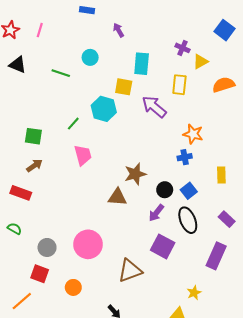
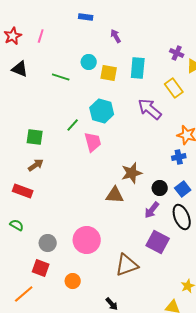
yellow rectangle: (179, 85) -> (174, 88), turned -42
yellow square: (124, 87) -> (109, 73), moved
pink trapezoid: (83, 155) -> (93, 142), moved

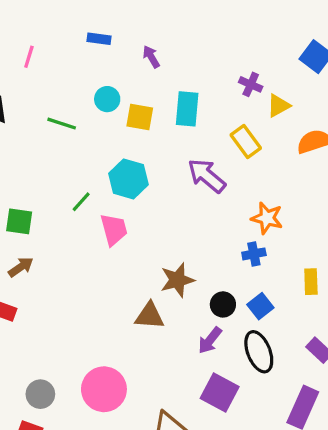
blue rectangle: (86, 17) -> (99, 39), moved

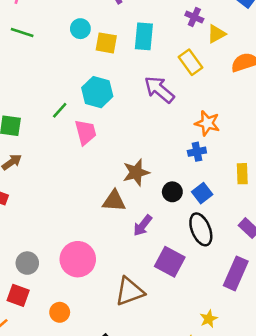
green line: (62, 124) -> (22, 33), moved
purple arrow: (210, 340) -> (143, 226), moved

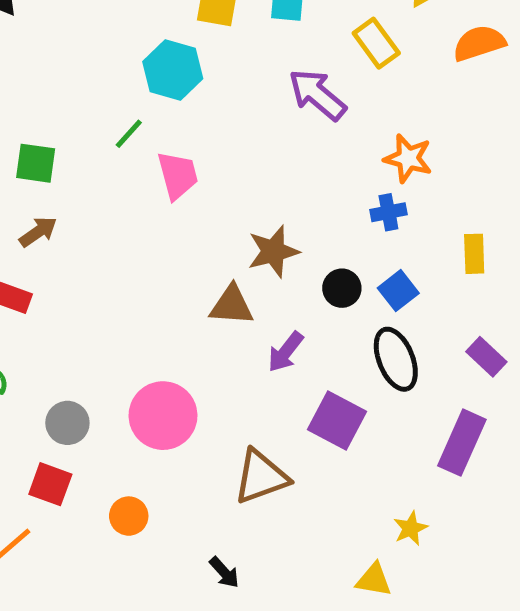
cyan hexagon: (97, 92) -> (173, 70), moved

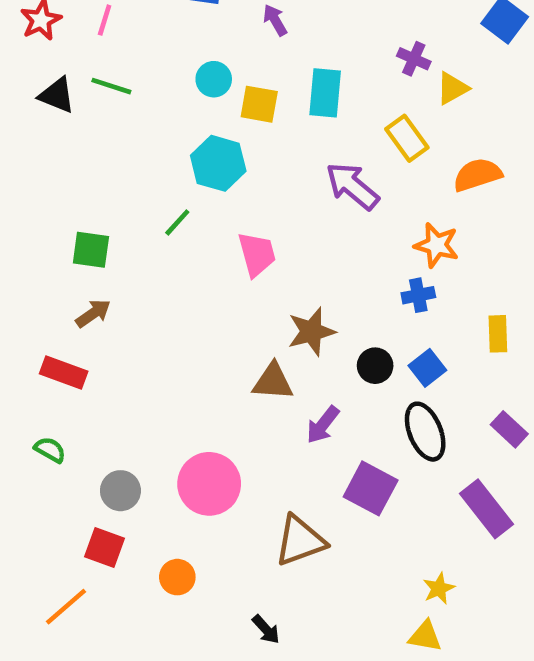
orange semicircle: (479, 43) -> (477, 175), moved
pink trapezoid: (178, 175) -> (257, 254), moved
purple rectangle: (462, 443) -> (486, 509), turned -62
yellow triangle: (374, 580) -> (425, 636), moved

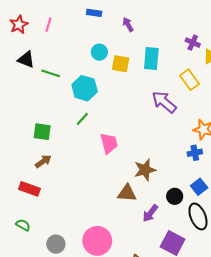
green line: (111, 86) -> (51, 73), moved
cyan hexagon: (218, 163) -> (85, 88), moved
pink trapezoid: (257, 254) -> (109, 143), moved
black circle: (375, 366) -> (175, 196), moved

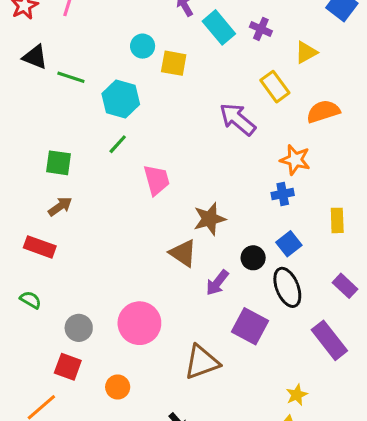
purple cross: (193, 43) -> (261, 29), moved
cyan rectangle: (151, 58) -> (219, 27), moved, turned -45
brown triangle: (127, 193) -> (183, 253), turned 30

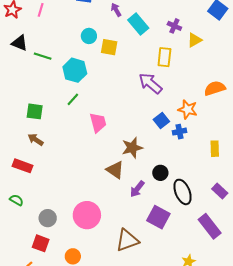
purple cross: (261, 29) -> (174, 26), moved
yellow rectangle: (275, 87) -> (164, 57), moved, turned 42
orange semicircle: (323, 111) -> (215, 88), moved
brown arrow: (60, 206) -> (36, 140), turned -112
blue square: (289, 244) -> (161, 121), moved

